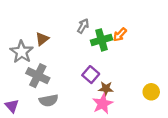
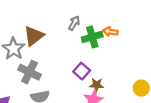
orange arrow: (120, 35) -> (110, 32), turned 56
brown triangle: (42, 39) -> (34, 36), size x1.5

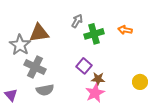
orange arrow: (110, 32) -> (125, 30), moved
brown triangle: (34, 36) -> (39, 33), turned 30

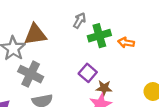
orange arrow: (125, 30) -> (126, 43), moved

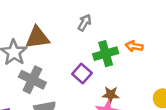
green cross: (99, 36) -> (106, 54), moved
purple square: (88, 73) -> (82, 74), moved

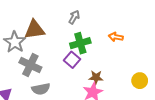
green cross: (106, 54) -> (80, 43), moved

